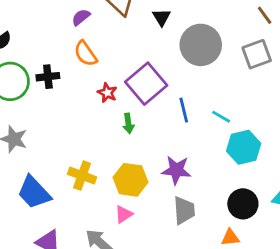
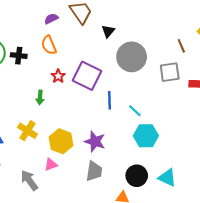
purple square: (146, 84) -> (87, 76), turned -36
green arrow: (128, 123) -> (40, 97), moved

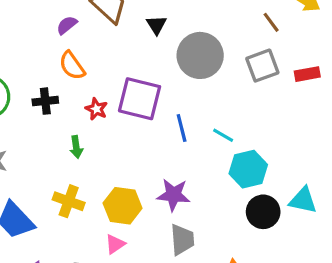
black cross: (19, 56) -> (45, 101), moved
black circle: (137, 176) -> (263, 212), moved
cyan triangle: (167, 178) -> (303, 200), moved

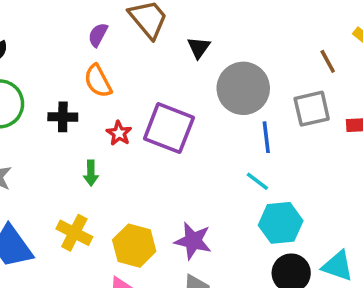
purple semicircle: (67, 25) -> (98, 35), turned -30
blue line: (182, 128) -> (266, 137), moved

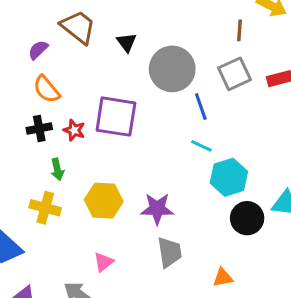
purple semicircle: (98, 35) -> (38, 50), turned 30
brown line: (328, 61) -> (240, 30), turned 45
black cross: (63, 117) -> (39, 128), moved
yellow cross: (74, 233) -> (45, 208), moved
yellow hexagon: (134, 246) -> (104, 201), moved

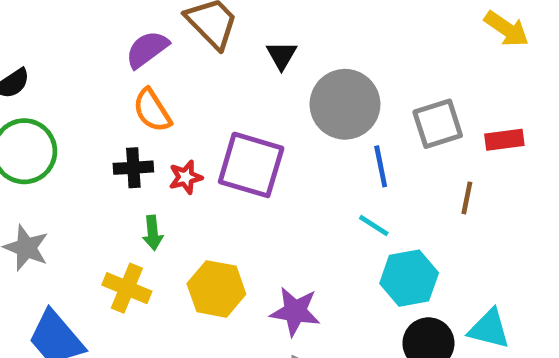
brown line: (240, 30) -> (467, 198), moved
purple semicircle: (38, 50) -> (147, 49), size x1.4
red star: (74, 130) -> (186, 177), turned 30

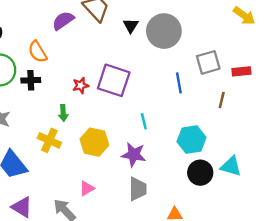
gray circle: (345, 104) -> (164, 31), moved
orange semicircle: (152, 110) -> (37, 52), moved
black cross: (133, 168) -> (31, 80), moved
cyan line: (374, 226) -> (144, 121), moved, turned 42

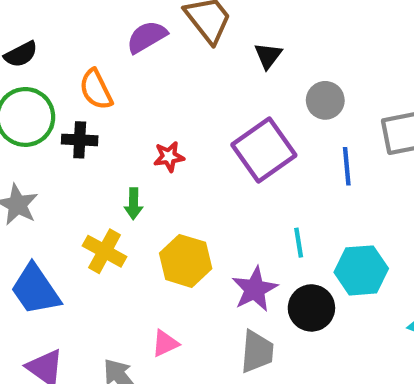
gray circle: (164, 31) -> (325, 100), moved, size x0.6
purple square: (114, 80) -> (264, 150), moved, turned 32
cyan line: (144, 121) -> (299, 243), moved
purple star: (134, 155) -> (255, 289), turned 30
black circle: (200, 173) -> (311, 308), moved

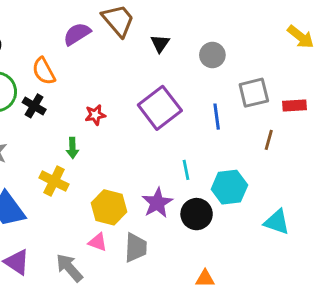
gray circle: (325, 100) -> (212, 55), moved
black cross: (80, 140) -> (34, 106), turned 30
yellow hexagon: (186, 261) -> (109, 207), moved
pink triangle: (165, 343) -> (98, 242), turned 48
gray trapezoid: (257, 352) -> (136, 248), moved

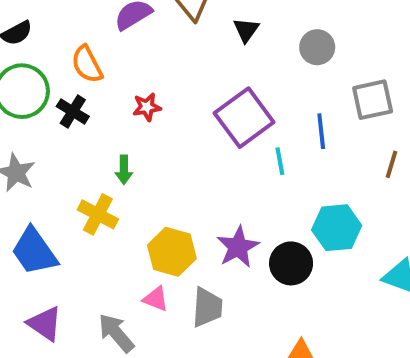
red star: (95, 115) -> (147, 107), moved
cyan line: (186, 170) -> (280, 161), moved

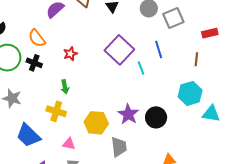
gray square: (373, 100) -> (173, 18), moved
cyan hexagon: (337, 228) -> (190, 93), moved
pink triangle: (156, 299) -> (69, 144), moved

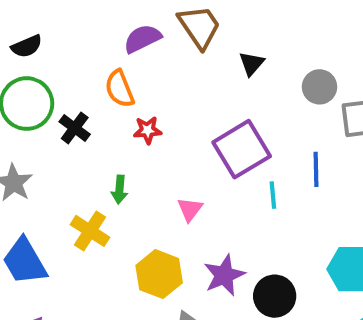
orange semicircle: (37, 38) -> (120, 89), moved
pink triangle: (69, 144) -> (190, 209), moved, turned 40

